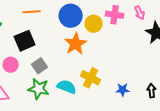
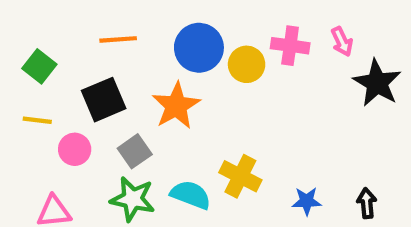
orange star: (76, 44) -> (176, 106), moved

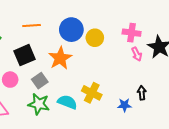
pink arrow: (342, 42) -> (137, 54), moved
pink cross: (290, 46) -> (132, 33), moved
black arrow: (367, 203) -> (142, 93), moved

